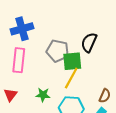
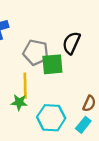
yellow line: (71, 78) -> (25, 86), moved, turned -30

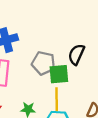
yellow line: (25, 86) -> (57, 99), moved

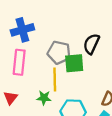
yellow line: (57, 99) -> (55, 79), moved

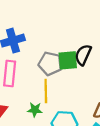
green square: (74, 63) -> (68, 60), moved

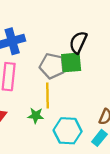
black semicircle: (83, 55) -> (78, 42), moved

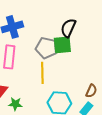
green star: (36, 116) -> (15, 104), moved

